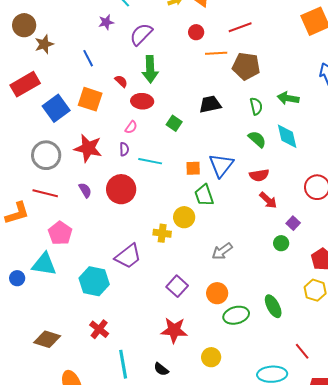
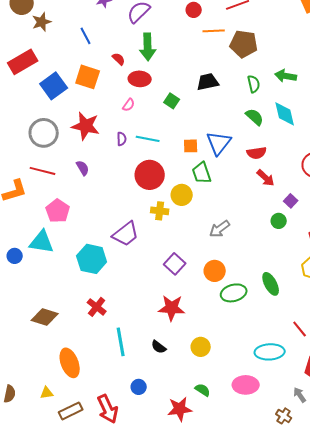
purple semicircle: (124, 149) -> (122, 139), moved
red circle: (121, 189) -> (150, 175), moved
yellow circle: (211, 357) -> (201, 347), moved

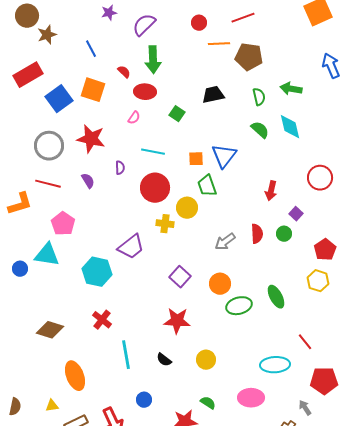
purple semicircle: (122, 139) -> (120, 168), moved
red semicircle: (257, 153) -> (257, 234), moved, turned -84
red arrow: (266, 178) -> (271, 191), turned 60

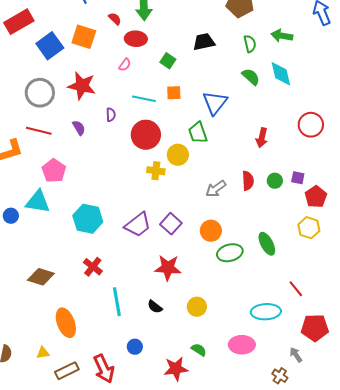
orange square: (196, 159) -> (174, 93), moved
purple square: (296, 214) -> (298, 178), moved, turned -32
purple trapezoid: (131, 247) -> (138, 225), moved

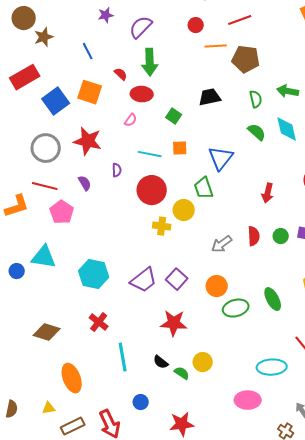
pink pentagon: (54, 171) -> (62, 212), moved
green semicircle: (199, 350) -> (182, 373), moved

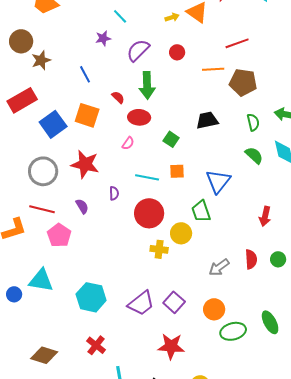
red circle: (196, 25) -> (177, 52), moved

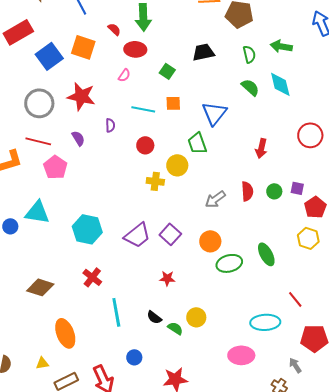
red circle: (149, 213) -> (145, 145), size x0.6
red star: (171, 346) -> (167, 278), size x0.6

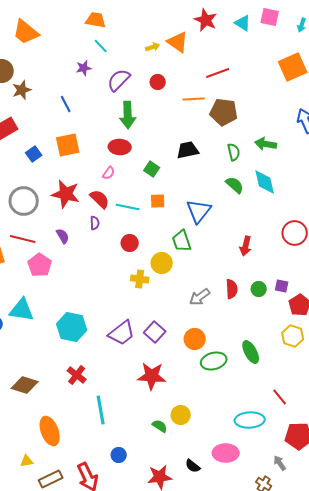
red semicircle: (114, 29) -> (100, 199), moved, size x1.5
orange square: (83, 47) -> (68, 145), turned -30
blue square: (49, 56) -> (34, 154), size x0.6
red star: (167, 278) -> (152, 376), size x1.8
black semicircle: (154, 317) -> (193, 466), moved

